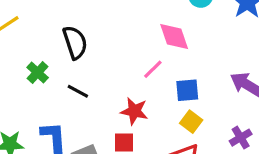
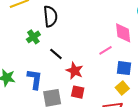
black semicircle: (75, 42) -> (50, 16), moved
red star: (134, 111) -> (75, 71), moved

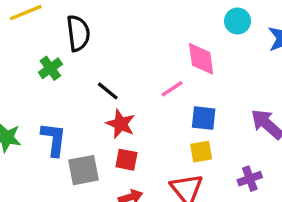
black line: (56, 54) -> (108, 91), moved
yellow square: (122, 88) -> (201, 152), turned 32

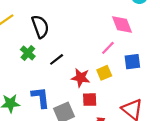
black line: (108, 91) -> (57, 59), moved, turned -64
yellow square: (201, 152) -> (104, 73), moved

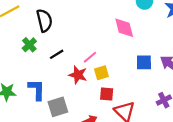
pink line: (108, 48) -> (90, 57), moved
blue square: (132, 62) -> (144, 62), moved
red square: (90, 100) -> (107, 94), moved

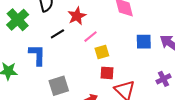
green cross: (29, 45) -> (18, 20), moved, size x1.5
red star: (78, 75) -> (77, 16), moved, turned 30
blue L-shape: (37, 90) -> (37, 55), moved

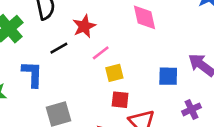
blue square: (144, 42) -> (168, 76), moved

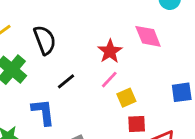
red star: (84, 26) -> (110, 51), moved

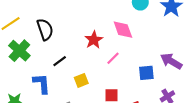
pink line: (109, 80) -> (113, 58), moved
yellow square: (126, 98) -> (81, 80), moved

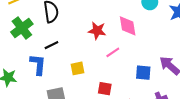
red star: (94, 40) -> (97, 31), turned 30
black line: (60, 61) -> (51, 45), moved

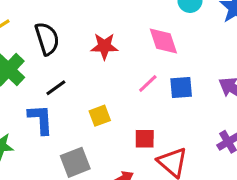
red star: (97, 31) -> (104, 46), moved
blue square: (143, 73) -> (181, 88), moved

